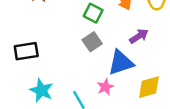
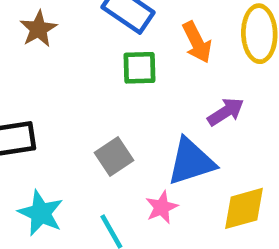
green square: (93, 13) -> (139, 68), turned -30
gray square: (92, 42) -> (114, 156), moved

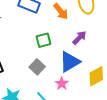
green square: (139, 68) -> (44, 40), moved

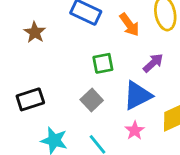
pink star: (62, 84) -> (135, 131), moved

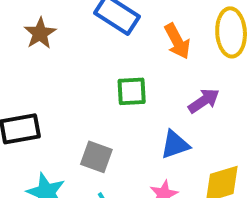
blue triangle: (138, 96) -> (175, 145), size x0.7
gray square: (92, 100) -> (96, 157), moved, turned -35

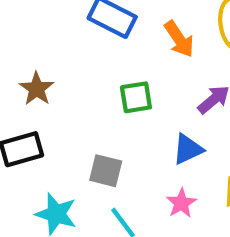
brown star: (40, 33) -> (37, 89), moved

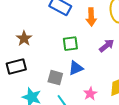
orange arrow: (179, 39) -> (91, 17), turned 30
blue triangle: (188, 149) -> (76, 68), moved

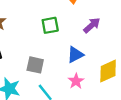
blue triangle: (76, 68) -> (75, 55), moved

